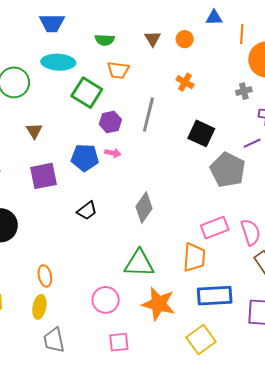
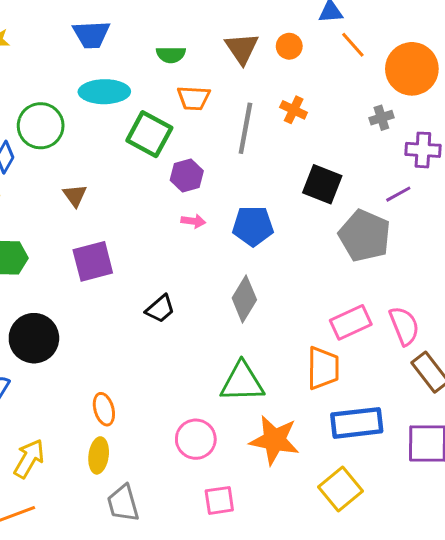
orange line: (242, 34) -> (353, 45), moved, turned -42
brown triangle: (153, 39) -> (242, 48), size x1.4
gray line: (148, 115) -> (245, 128), moved
blue pentagon: (85, 158) -> (253, 226), moved

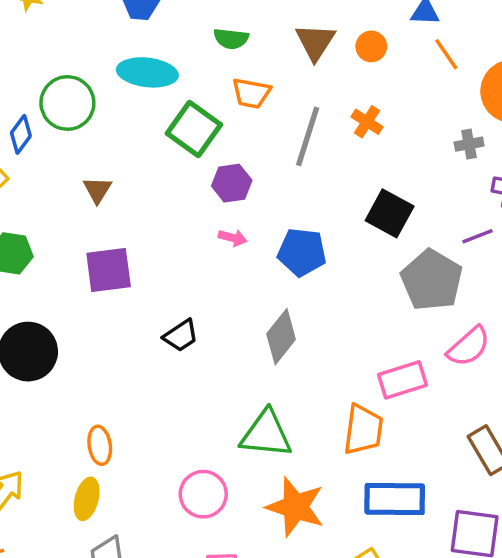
pink semicircle: (404, 326) -> (469, 347), moved, turned 63

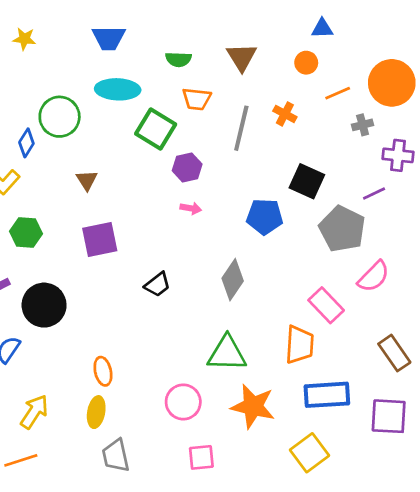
orange circle: (371, 46) -> (306, 63), moved
orange line: (446, 54) -> (338, 93), moved, turned -75
blue pentagon: (302, 252) -> (265, 217), moved
pink rectangle: (403, 380) -> (326, 305), turned 68

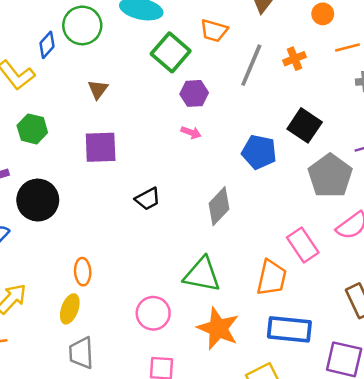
orange cross: (285, 114) -> (295, 59), turned 30

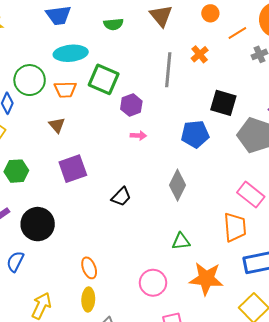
orange trapezoid: (214, 31) -> (65, 89), moved
green triangle: (202, 275) -> (181, 241), size x0.6

